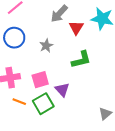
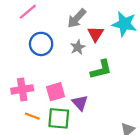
blue circle: (14, 38) -> (41, 44), moved
gray star: (46, 46) -> (78, 47), moved
green square: (43, 104) -> (59, 118), turned 35

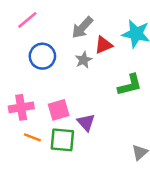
red triangle: (96, 34) -> (104, 45), turned 35
green L-shape: (101, 69) -> (130, 85), moved

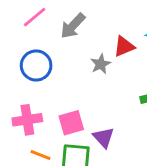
gray arrow: (82, 27) -> (73, 26), moved
blue circle: (42, 56) -> (36, 66), moved

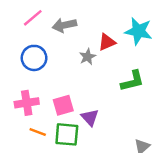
gray arrow: (73, 26) -> (64, 25), turned 35

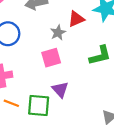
pink square: (63, 105) -> (51, 58), moved

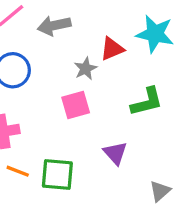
purple triangle: (60, 90) -> (115, 153), moved

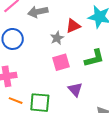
pink square: (76, 105) -> (61, 62), moved

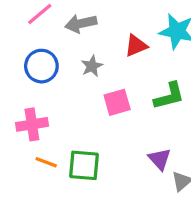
gray star: (57, 38) -> (92, 66), moved
purple triangle: (75, 89) -> (160, 159), moved

